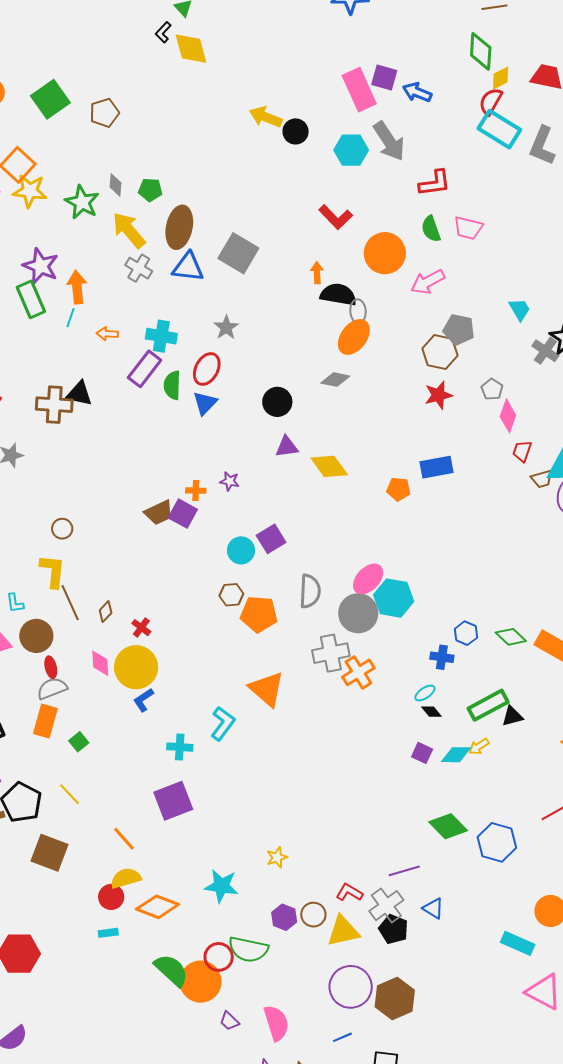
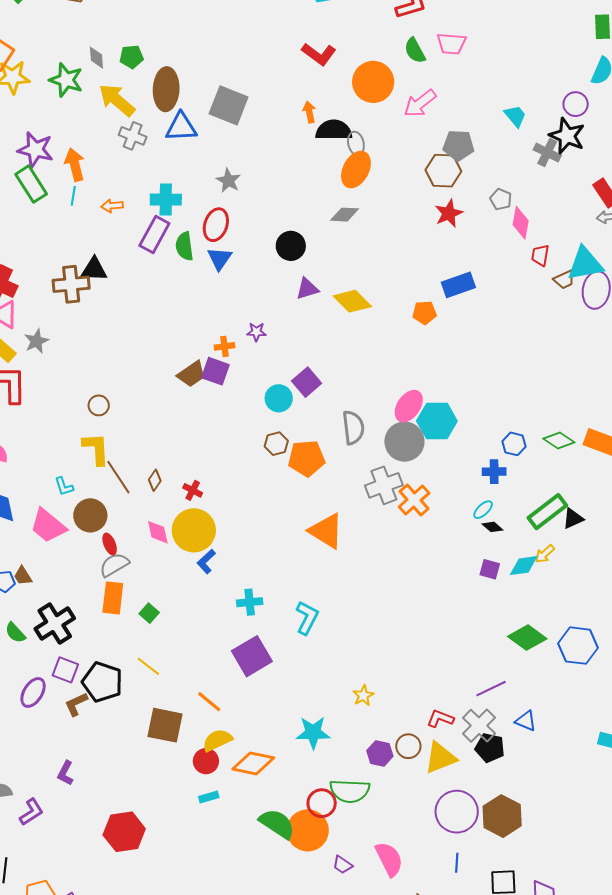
cyan L-shape: (223, 724) -> (307, 618), moved
brown square: (50, 853) -> (165, 725), moved
blue line: (342, 1037) -> (457, 863), turned -54

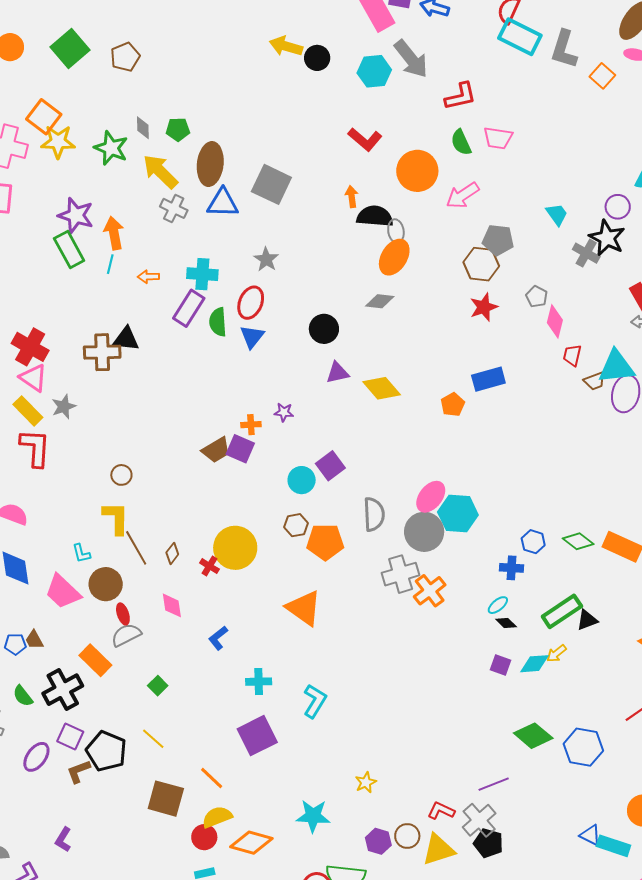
orange pentagon: (424, 313) -> (453, 404), turned -30
yellow circle: (194, 530) -> (235, 548), moved
orange triangle: (326, 531) -> (304, 608), moved
orange rectangle: (113, 598) -> (95, 660), moved, turned -56
blue triangle: (526, 721) -> (590, 835), moved

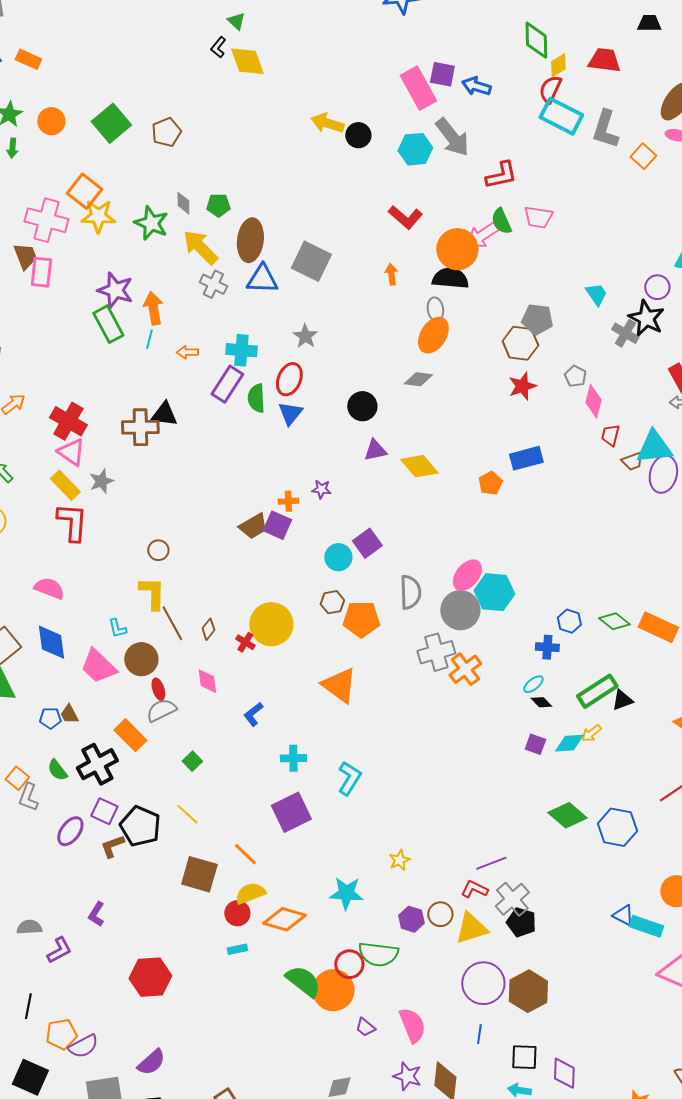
pink arrow: (463, 195) -> (482, 235), moved
black semicircle: (375, 216) -> (450, 278), moved
purple line: (494, 784) -> (491, 863), moved

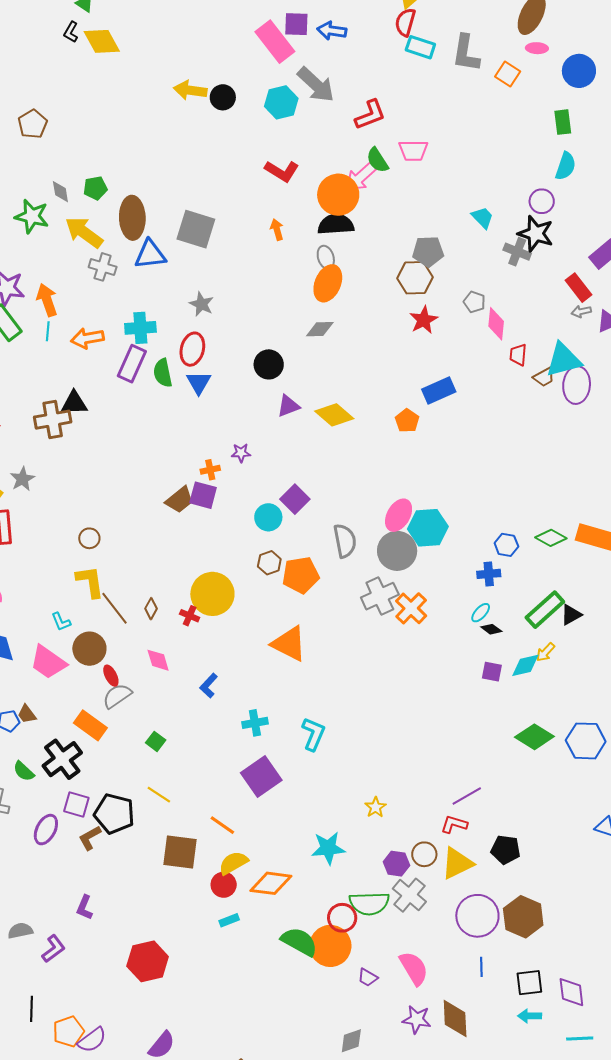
cyan rectangle: (561, 116) -> (420, 47), size x0.7
orange arrow: (187, 352) -> (87, 338), size x1.5
gray cross: (512, 899) -> (409, 895), moved

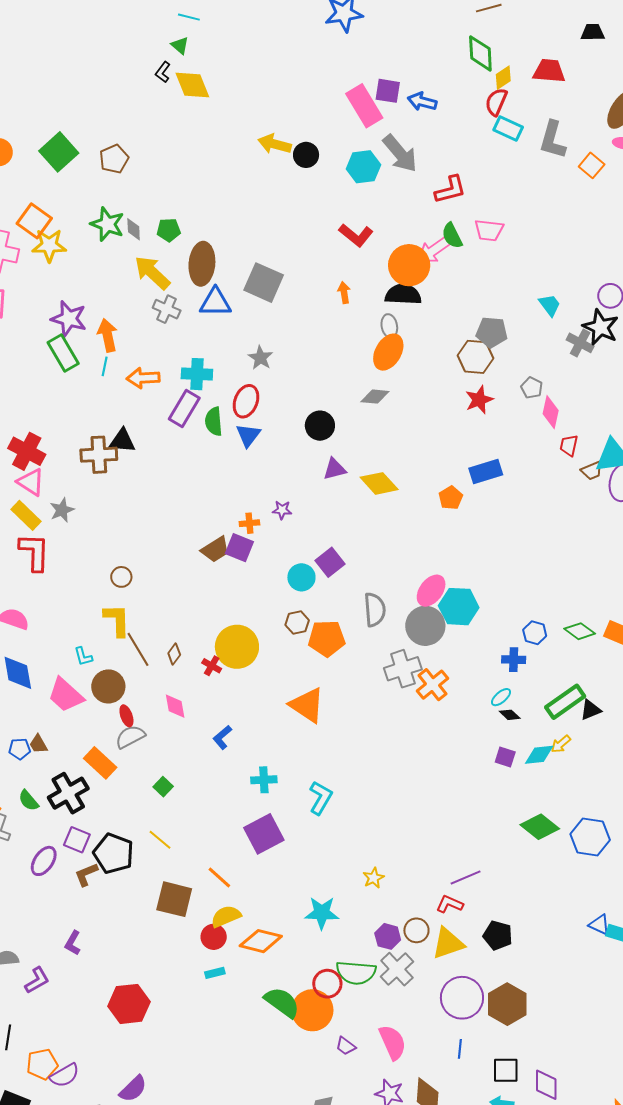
green star: (32, 216) -> (107, 224), moved

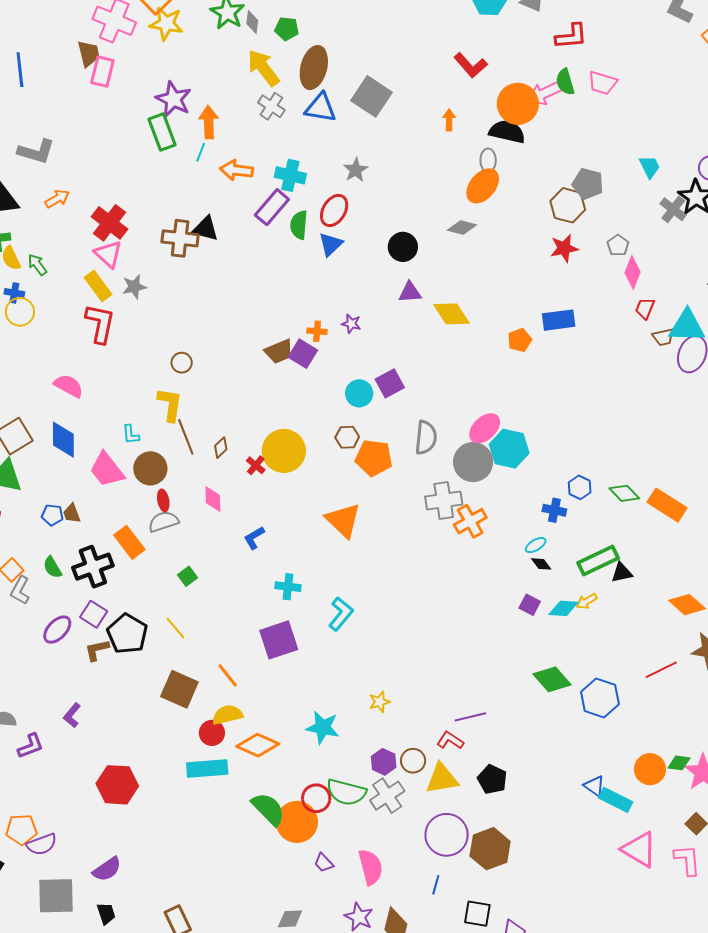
cyan rectangle: (215, 973) -> (207, 769), size x2.0

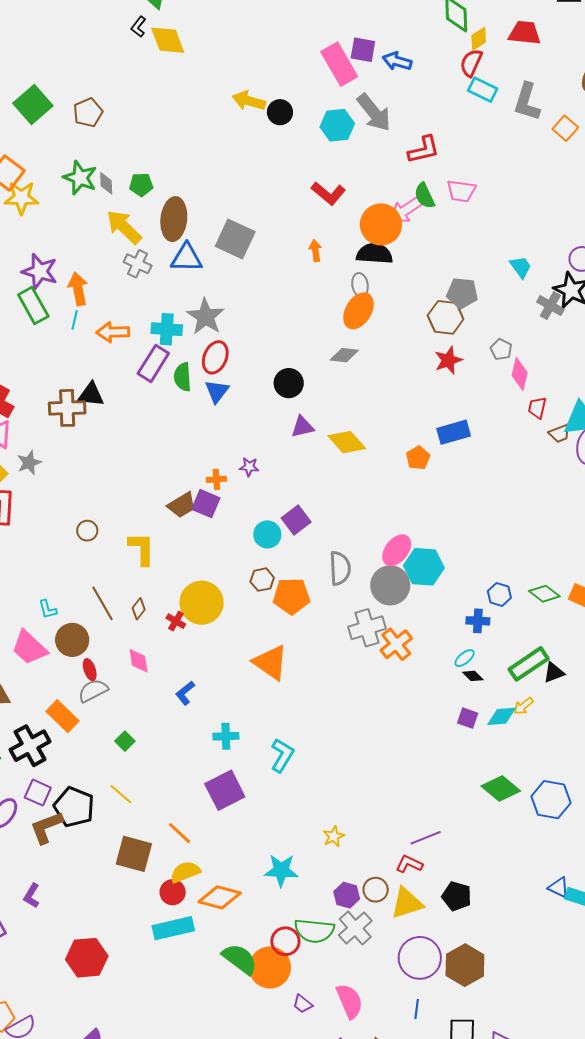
gray star: (356, 170) -> (206, 317), moved, size x1.5
yellow L-shape: (170, 404) -> (142, 549), moved
brown L-shape: (97, 650) -> (46, 827), size x1.4

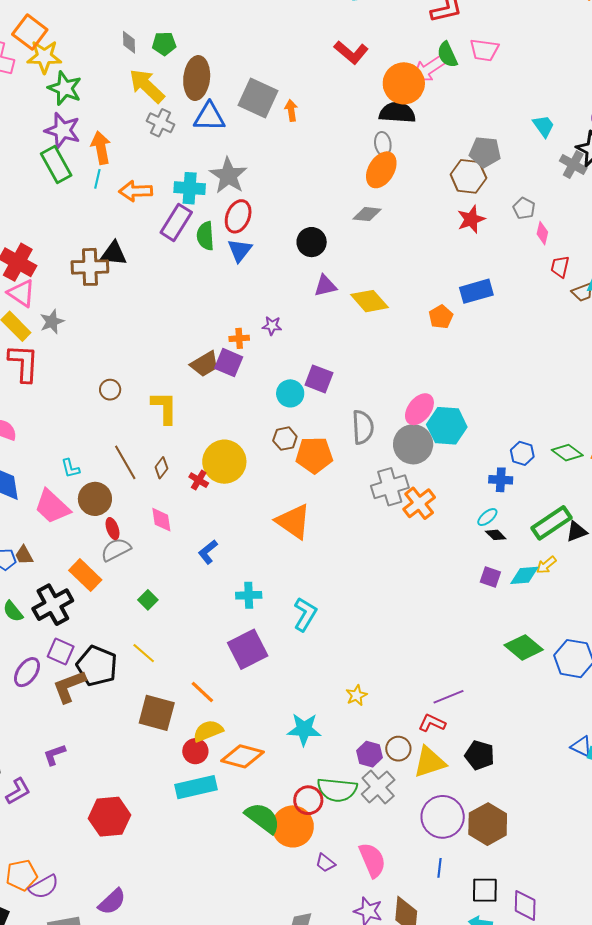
green star: (80, 178) -> (65, 88), moved
orange arrow: (315, 251) -> (291, 110), moved
pink diamond: (520, 374) -> (542, 233), size x0.7
purple square: (296, 520) -> (319, 379), turned -32
purple L-shape: (32, 896) -> (54, 755), turned 40

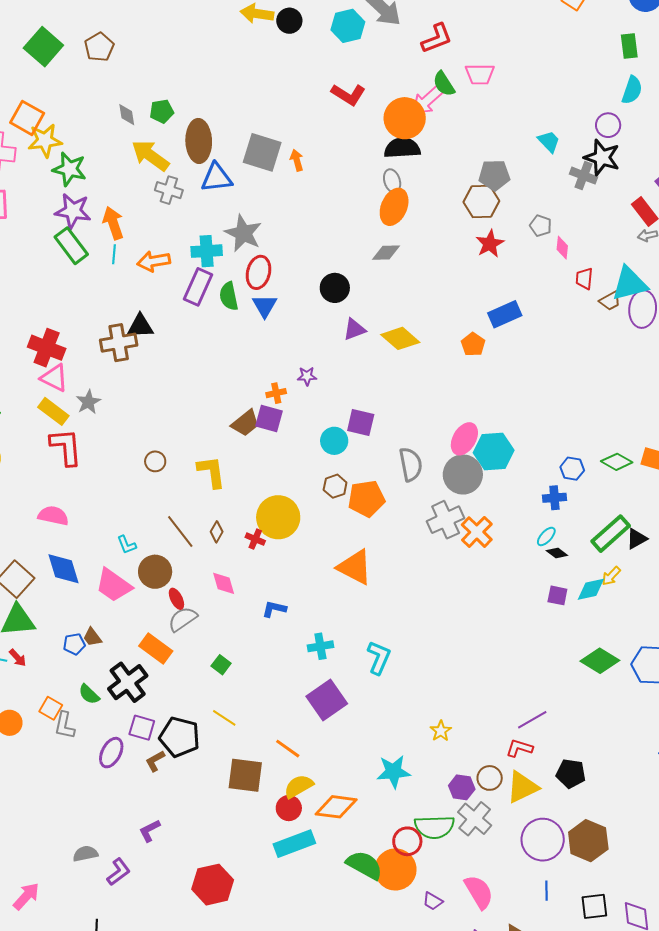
blue L-shape: (208, 552) -> (274, 609), turned 60
brown L-shape: (69, 686) -> (155, 761), size x0.6

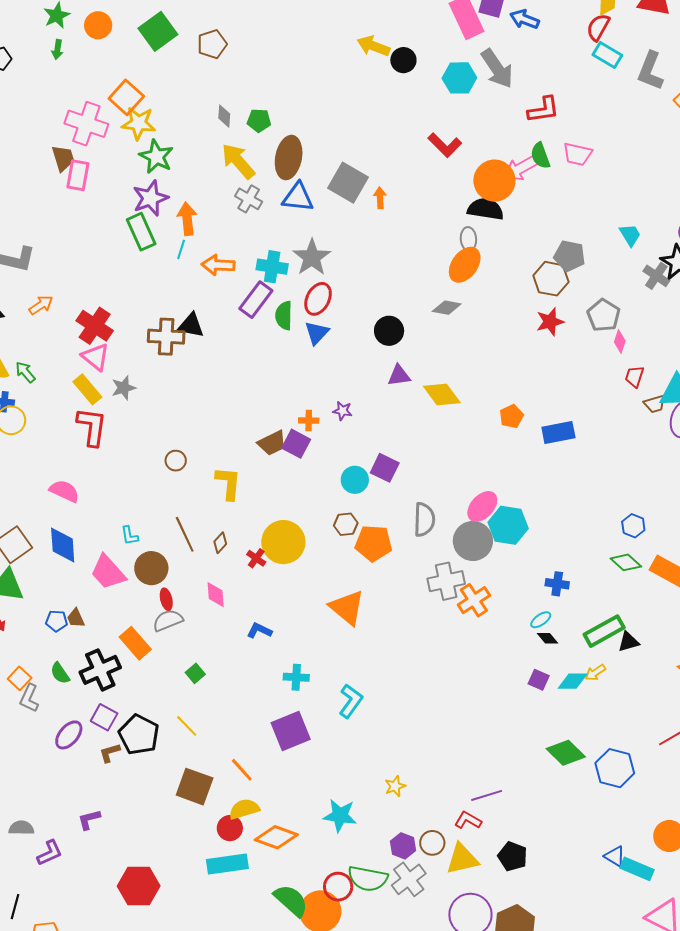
purple star: (73, 211) -> (150, 198), turned 30
gray pentagon: (541, 226) -> (604, 315), size x1.5
blue rectangle: (505, 314) -> (558, 433), moved
blue hexagon: (572, 469) -> (633, 526), moved

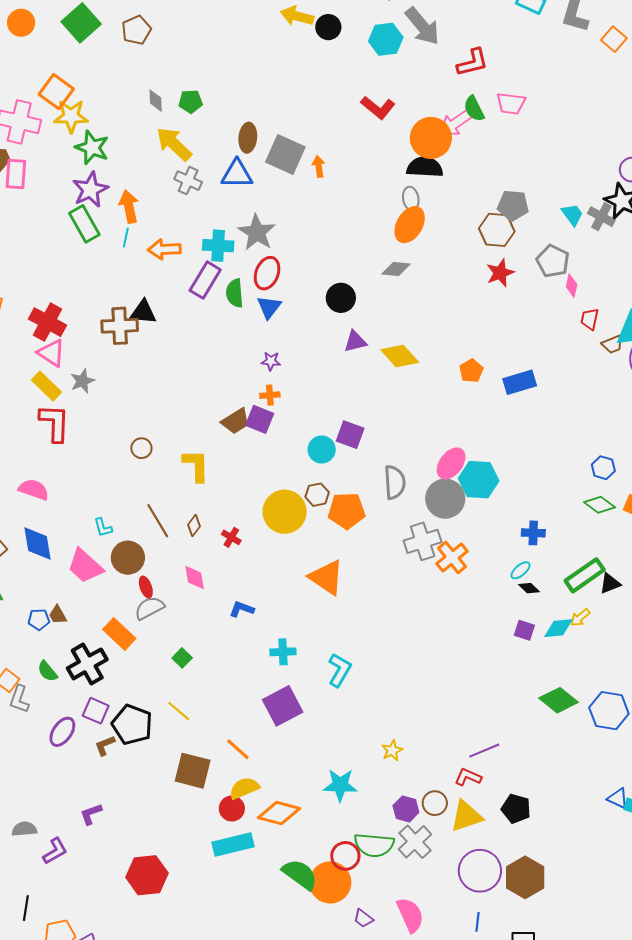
brown ellipse: (289, 158) -> (248, 138), moved, size x0.7
cyan trapezoid: (630, 235) -> (572, 215), moved
purple star: (342, 411) -> (271, 361), moved
yellow circle: (283, 542) -> (285, 512), moved

